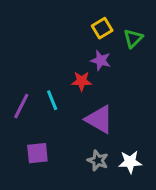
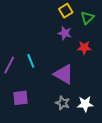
red star: (82, 81) -> (84, 48), moved

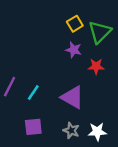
green triangle: (87, 18) -> (100, 32), size x1.5
cyan line: (31, 61) -> (33, 93), moved, turned 56
purple square: (21, 98) -> (33, 127), moved

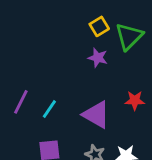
red star: (96, 66) -> (135, 100), moved

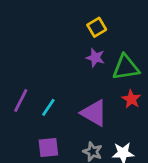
green triangle: (129, 36) -> (126, 67), moved, turned 36
red star: (135, 100) -> (131, 99), turned 30

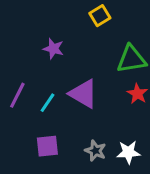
purple star: (95, 58) -> (53, 49), moved
purple triangle: (94, 113) -> (83, 94), moved

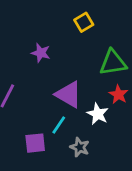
cyan line: (47, 103) -> (59, 125), moved
white star: (128, 152) -> (98, 114), moved, turned 30

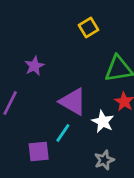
purple star: (41, 53) -> (34, 66), moved, turned 30
gray star: (80, 147) -> (104, 160), moved, turned 30

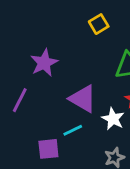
purple star: (34, 66) -> (44, 63), size x1.4
cyan line: (63, 133) -> (73, 130), turned 30

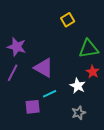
purple star: (44, 63) -> (17, 47), moved, turned -30
purple triangle: (83, 99) -> (44, 68), moved

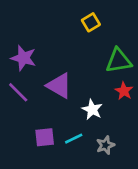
purple line: (13, 73) -> (18, 92), turned -72
white star: (78, 86) -> (92, 109), moved
cyan line: (50, 94) -> (74, 139), moved

